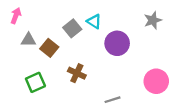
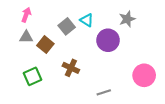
pink arrow: (16, 16) -> (26, 15), moved
gray star: (153, 20) -> (127, 19), moved

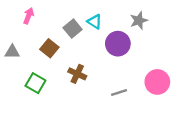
gray triangle: (26, 37) -> (12, 52), moved
green square: (33, 76) -> (35, 83), turned -36
gray line: (104, 92) -> (119, 92), moved

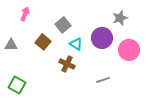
cyan triangle: (95, 22) -> (76, 44), moved
pink circle: (157, 82) -> (129, 50), moved
green square: (35, 83) -> (17, 85), moved

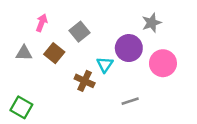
pink arrow: (25, 14) -> (42, 23), moved
cyan triangle: (76, 44) -> (105, 64), moved, turned 32
gray triangle: (11, 45) -> (24, 53), moved

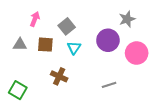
brown square: (54, 53) -> (45, 45), turned -35
cyan triangle: (105, 64) -> (74, 48), moved
brown cross: (85, 81) -> (59, 76), moved

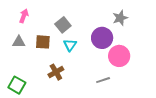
pink arrow: (35, 19) -> (24, 16), moved
pink circle: (137, 53) -> (119, 56), moved
brown cross: (59, 76) -> (56, 72), turned 35

